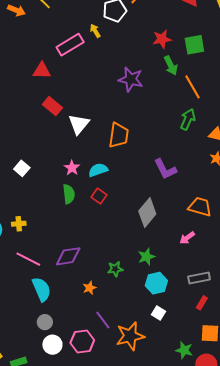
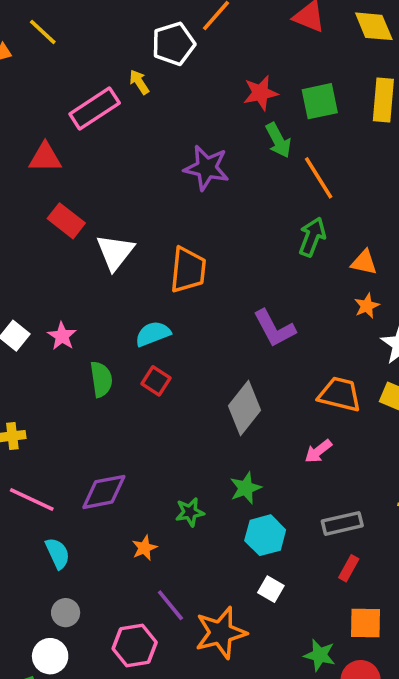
pink star: (72, 168) -> (62, 336), moved
cyan semicircle: (41, 289) -> (58, 553), size x0.7
white circle: (52, 345) -> (50, 656), moved

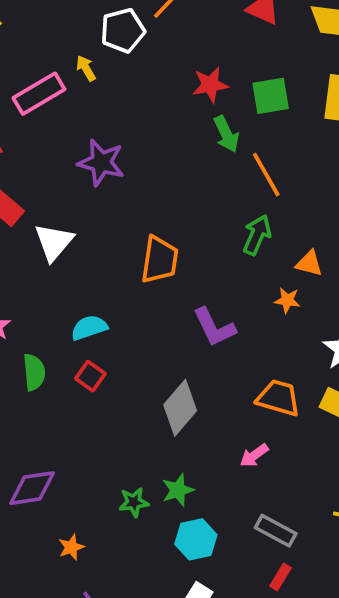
purple star: (206, 168) -> (101, 163), moved
orange trapezoid: (188, 270) -> (160, 260), moved
orange star: (367, 306) -> (287, 300), moved, turned 30
green star: (190, 512) -> (134, 502), moved
gray rectangle: (342, 523) -> (276, 531), turned 39

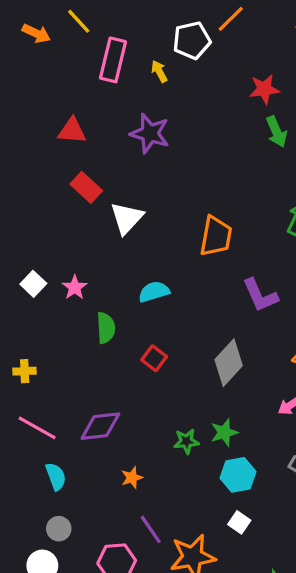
pink rectangle: (39, 94) -> (113, 60), moved, turned -48
purple star: (101, 163) -> (150, 133), moved
red square: (90, 376) -> (154, 358), moved

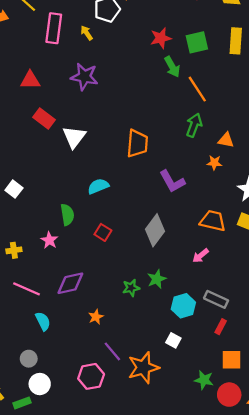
pink star: (75, 287) -> (49, 240), moved
cyan hexagon: (238, 475) -> (183, 306), moved
gray circle: (59, 529) -> (29, 359), moved

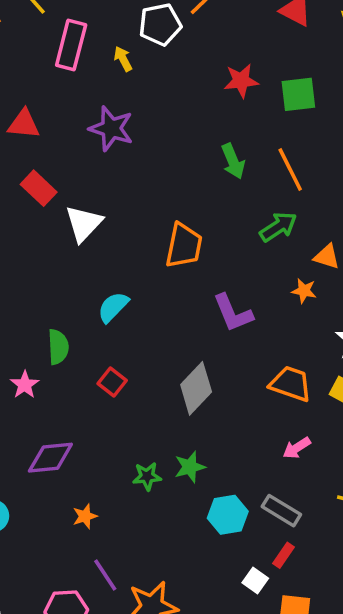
green arrow: (172, 67) -> (233, 161), moved
green arrow: (194, 125) -> (278, 227), turned 30
cyan semicircle: (98, 186) -> (113, 307), turned -30
pink arrow: (200, 256) -> (297, 448), moved
white square: (173, 340) -> (255, 581), moved

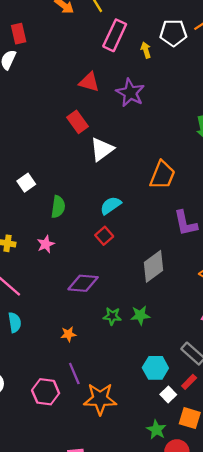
red triangle: (24, 124) -> (89, 82), moved
green semicircle: (58, 347) -> (58, 207), moved
red square: (112, 382) -> (104, 236), moved
purple diamond: (50, 458) -> (83, 283), moved
cyan hexagon: (228, 515) -> (155, 368), moved

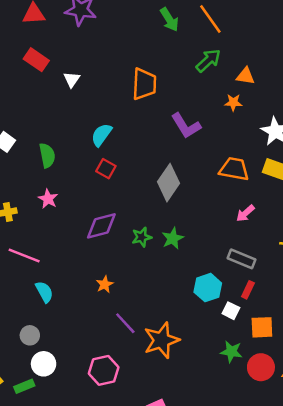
white triangle: (102, 149) -> (72, 79), size x0.6
green star: (112, 316) -> (142, 237), moved
pink hexagon: (46, 392) -> (104, 370), moved

